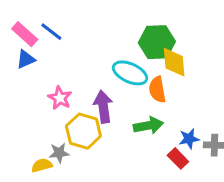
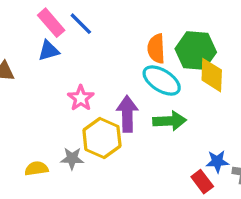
orange semicircle: (157, 90) -> (156, 49), moved
green arrow: (148, 126) -> (170, 121), moved
yellow semicircle: (42, 165) -> (36, 169), moved

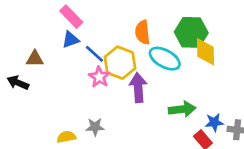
blue line: (81, 24) -> (95, 54), moved
orange semicircle: (156, 49) -> (143, 32), moved
green arrow: (170, 121) -> (182, 109), moved
yellow hexagon: (102, 138) -> (120, 63), moved

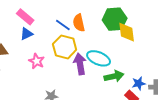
blue line: (95, 54) -> (63, 25), moved
cyan ellipse: (165, 59) -> (99, 58), moved
pink star: (99, 77) -> (37, 61), moved

